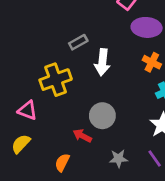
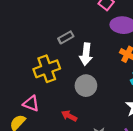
pink triangle: (27, 110) -> (31, 104), moved
gray circle: (102, 116) -> (86, 86), moved

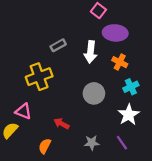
white arrow: (86, 54) -> (91, 52), moved
gray circle: (86, 86) -> (94, 93), moved

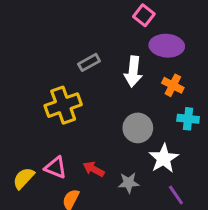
cyan cross: (131, 87) -> (188, 119), turned 32
pink triangle: (23, 111) -> (56, 168), moved
white star: (129, 115) -> (164, 158), moved
gray star: (92, 143) -> (129, 183), moved

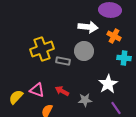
gray rectangle: (89, 62) -> (63, 61), moved, turned 40
white arrow: (133, 72) -> (88, 27), turned -90
gray circle: (138, 128) -> (84, 51), moved

